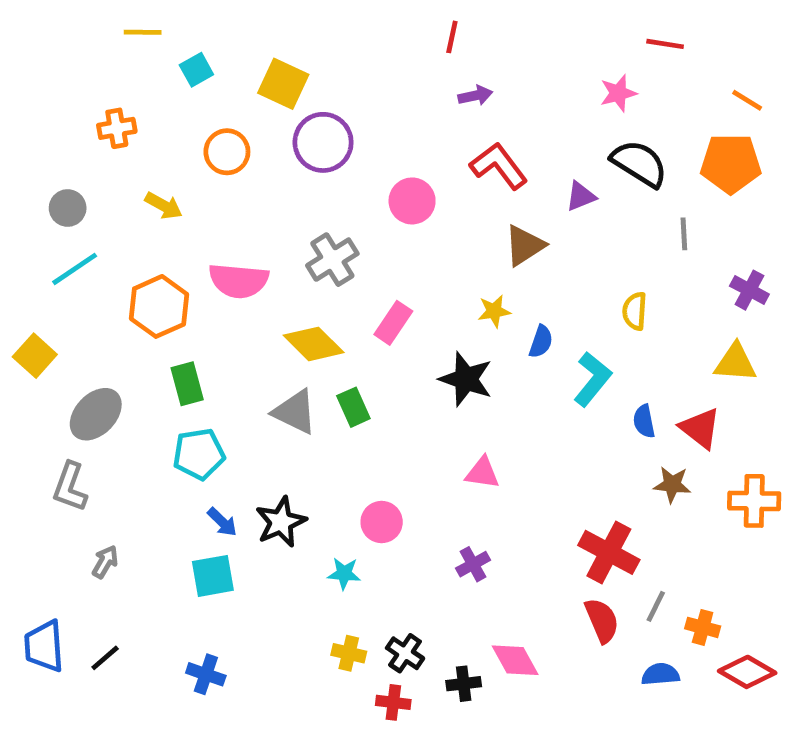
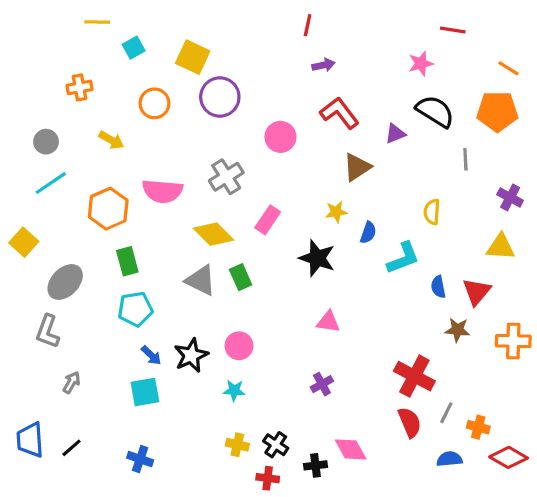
cyan L-shape: (592, 379) -> (403, 258), turned 30
red triangle: (700, 428) -> (477, 292), turned 32
pink circle: (382, 522) -> (239, 346), moved

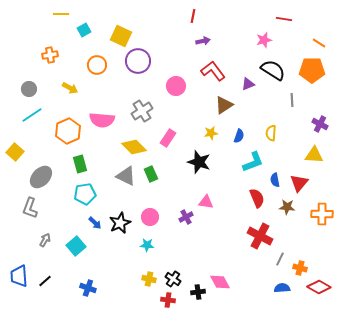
blue semicircle: (368, 233) -> (239, 136), moved
purple cross: (322, 384) -> (186, 217), moved
cyan square: (145, 392) -> (76, 246), moved, turned -30
red semicircle: (410, 422) -> (257, 198), moved

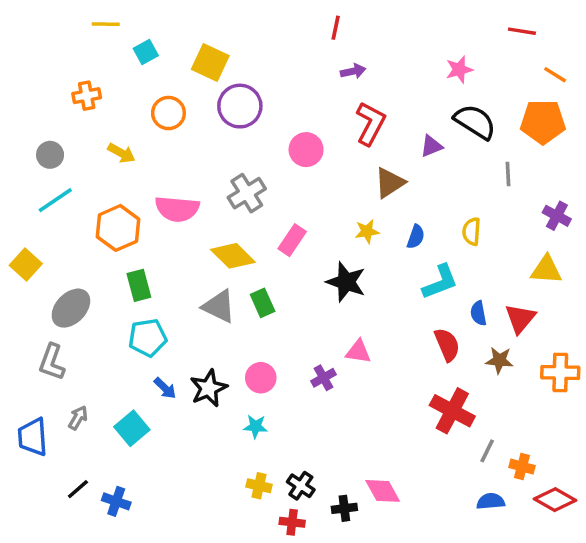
red line: (284, 19) -> (522, 31), moved
red L-shape: (213, 71) -> (370, 123), turned 65
blue trapezoid: (19, 276) -> (33, 437), moved
blue cross: (88, 288) -> (116, 501), moved

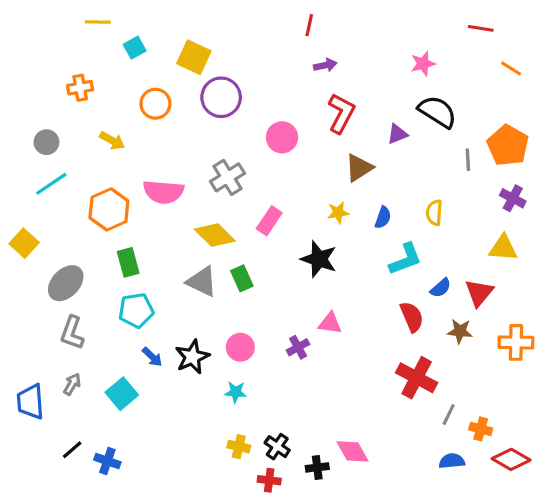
orange pentagon: (543, 122) -> (508, 145), moved, turned 30
blue semicircle: (478, 313) -> (441, 288), turned -120
gray L-shape: (52, 362) -> (72, 333), moved

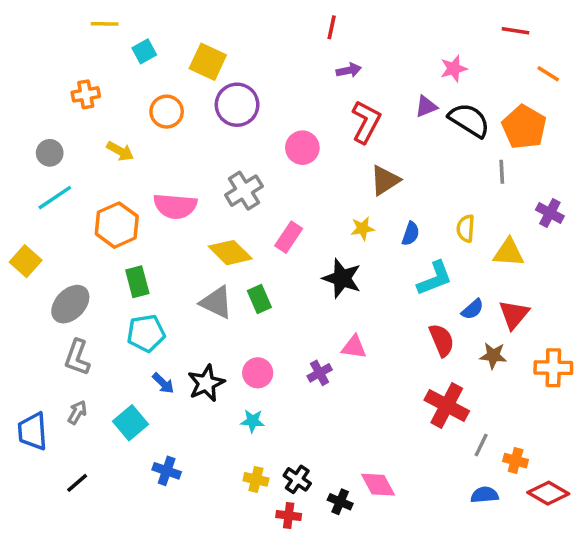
purple triangle: (397, 134) -> (426, 106), moved
orange pentagon: (508, 145) -> (524, 127), moved
yellow triangle: (503, 248) -> (509, 253), moved
blue cross: (107, 461) -> (167, 471), moved
black cross: (317, 467) -> (340, 502), turned 30

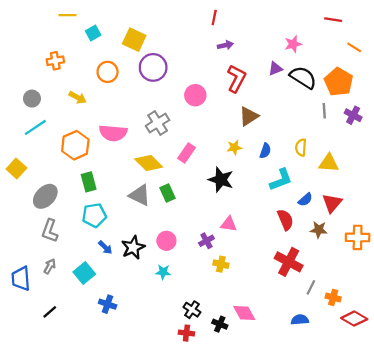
purple cross: (550, 213) -> (353, 115), moved
yellow cross: (256, 479) -> (221, 264), moved
blue semicircle: (485, 495) -> (300, 320), moved

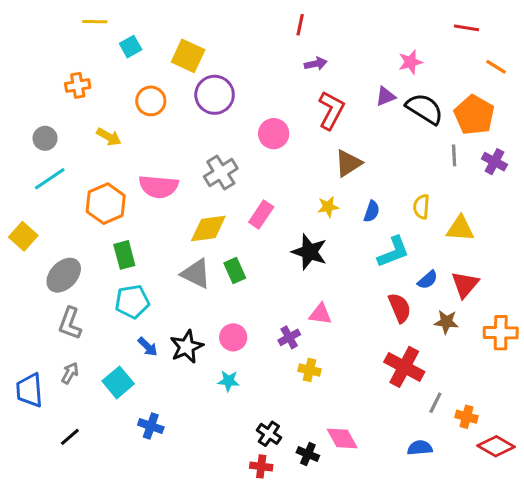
yellow diamond: (149, 163) -> (208, 229), turned -52

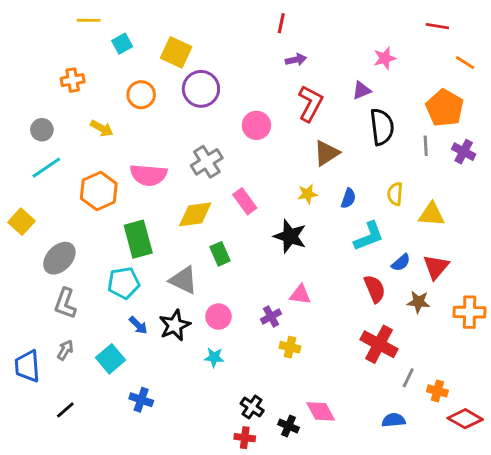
black semicircle: (425, 109) -> (382, 127), moved, turned 51
pink rectangle: (261, 215) -> (245, 201), turned -70
green rectangle: (124, 255) -> (138, 239), moved, size x1.4
gray triangle: (196, 274) -> (183, 280), moved

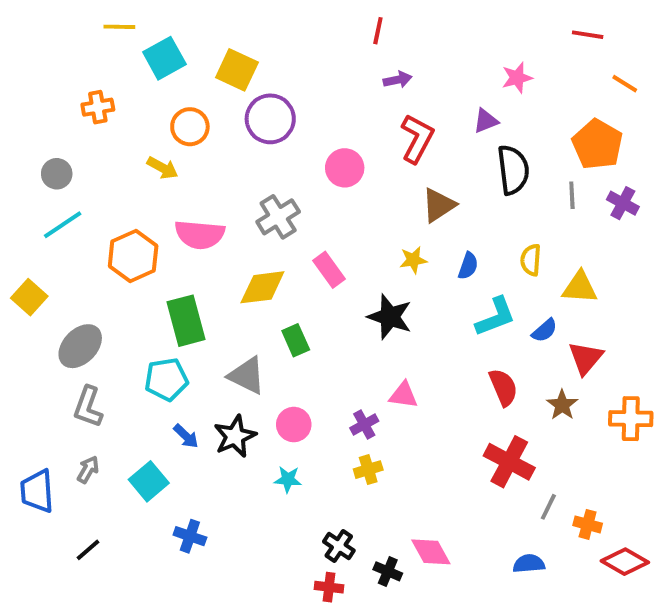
cyan square: (122, 44) -> (164, 58), size x1.5
yellow arrow: (102, 128) -> (162, 168), moved
blue semicircle: (401, 263) -> (545, 330), moved
brown star: (418, 302) -> (562, 405), turned 30
yellow cross: (290, 347) -> (368, 470), moved, turned -30

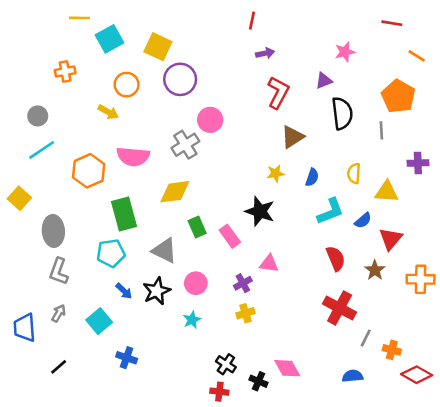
pink circle: (345, 168) -> (210, 120), moved
purple cross: (623, 203) -> (418, 163), moved, turned -30
pink rectangle: (329, 270) -> (230, 236), moved
gray ellipse: (80, 346) -> (53, 231), turned -48
cyan star: (288, 479) -> (192, 320), turned -30

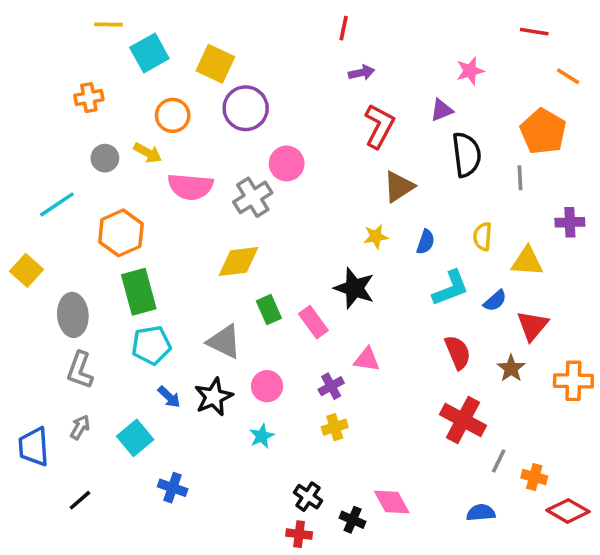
gray circle: (38, 116) -> (105, 158), moved
pink semicircle: (133, 156) -> (190, 187), moved
green rectangle: (124, 214) -> (139, 292), moved

